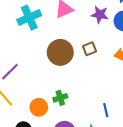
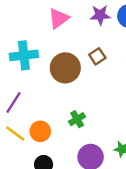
cyan cross: (29, 18) -> (24, 55), moved, turned 30
orange circle: (39, 107) -> (40, 131), moved

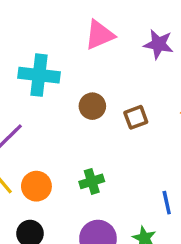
brown square: (97, 56) -> (136, 117), moved
brown circle: (65, 68) -> (92, 106), size x0.6

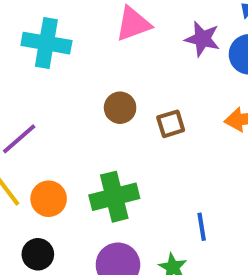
cyan cross: (39, 75) -> (46, 43), moved
green cross: (92, 181) -> (114, 197), size x1.6

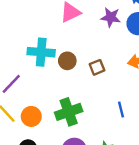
cyan cross: (46, 43) -> (41, 52), moved
blue line: (202, 227) -> (121, 109), moved

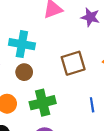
brown circle: (67, 61) -> (24, 72), moved
brown square: (97, 67) -> (73, 63), size x1.6

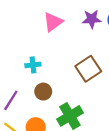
cyan cross: (22, 44) -> (33, 65), size x0.6

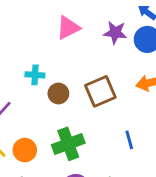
brown circle: (43, 92) -> (58, 94), moved

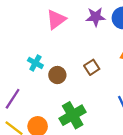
cyan cross: (35, 75) -> (35, 63), turned 35
brown square: (100, 91) -> (92, 67), size x0.6

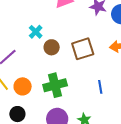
brown square: (92, 67) -> (83, 49), size x1.6

